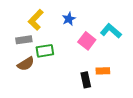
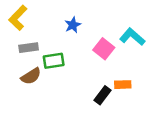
blue star: (69, 19) -> (73, 25), moved
yellow L-shape: (36, 20) -> (18, 18), moved
black rectangle: (86, 80) -> (103, 95), turned 49

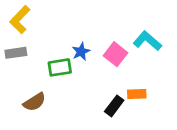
blue star: (73, 25) -> (81, 52), moved
gray rectangle: (29, 48) -> (16, 53), moved
brown semicircle: (31, 76) -> (34, 102), moved

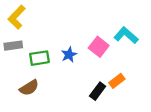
blue star: (81, 52) -> (69, 55), moved
green rectangle: (60, 67) -> (39, 58), moved
orange rectangle: (137, 94) -> (117, 81), turned -35

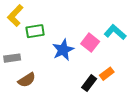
gray rectangle: (13, 46) -> (12, 58), moved
blue star: (69, 55) -> (63, 50), size x1.5
green rectangle: (39, 58) -> (35, 31), moved

